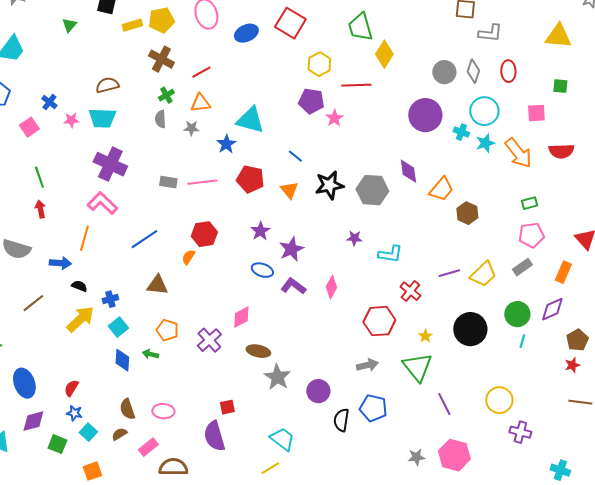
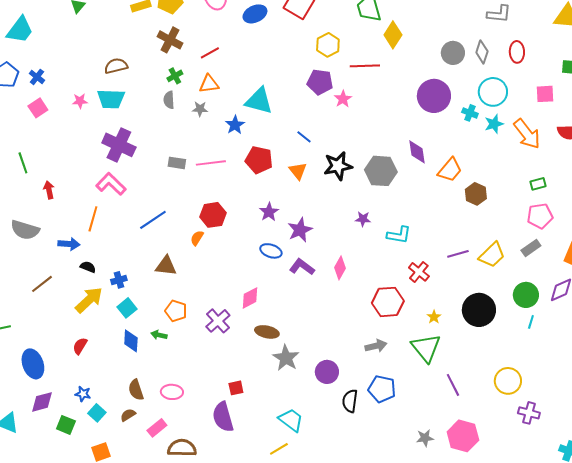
blue cross: (49, 102) -> (37, 77), moved
green line: (39, 177) -> (23, 163), moved
red semicircle: (71, 388) -> (80, 346), moved

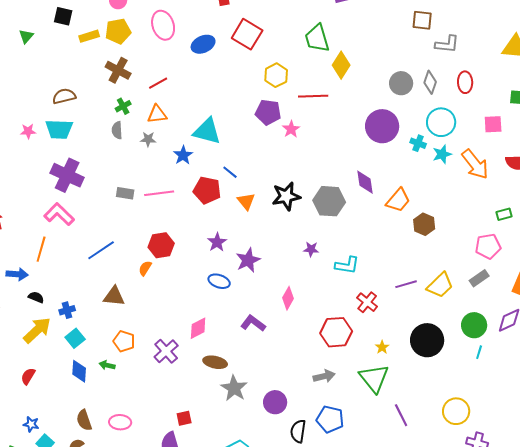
blue line: (304, 137) -> (230, 172), moved
green rectangle: (538, 184) -> (504, 214), moved
purple L-shape: (302, 267) -> (253, 323), moved

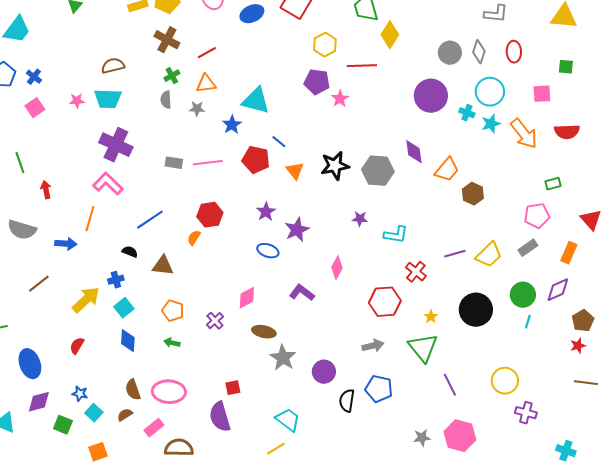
black semicircle: (36, 297) -> (130, 252), moved
purple cross: (166, 351) -> (215, 321), size x0.7
green arrow: (107, 365) -> (172, 343), moved
pink ellipse: (120, 422) -> (169, 392), size x1.5

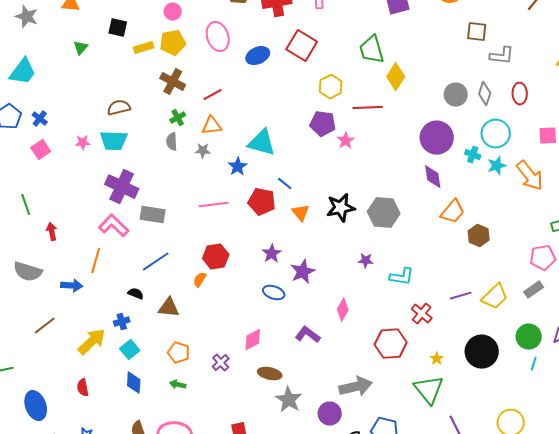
purple diamond: (414, 152) -> (433, 177), moved
gray rectangle: (174, 163) -> (153, 215), moved, size x1.4
red semicircle: (77, 346) -> (83, 388), turned -42
gray arrow: (373, 346) -> (356, 387), moved, size x1.5

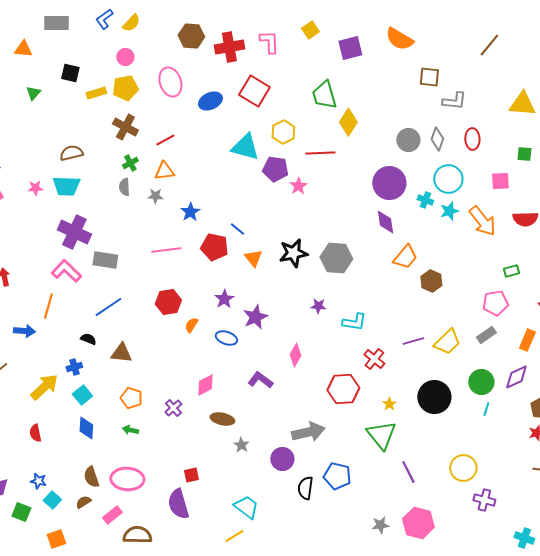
cyan triangle: (262, 143) -> (245, 147), moved
orange semicircle: (200, 280) -> (191, 325), moved
gray star: (289, 400) -> (241, 445), size x0.6

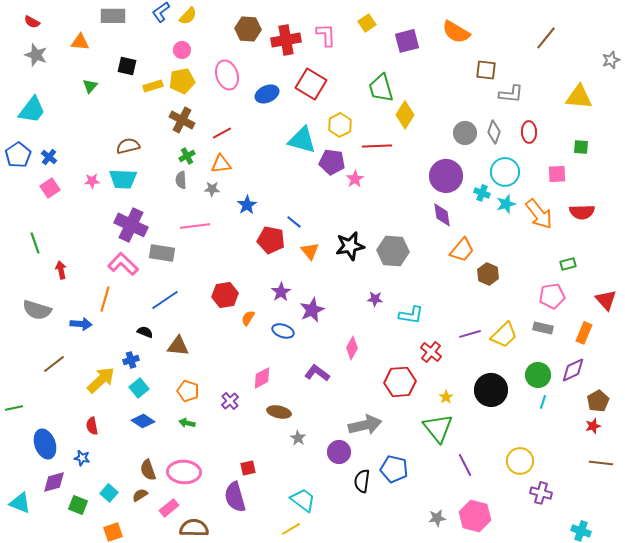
pink line: (166, 250) -> (195, 226), moved
gray rectangle: (486, 335) -> (543, 328), turned 48
blue diamond: (86, 428) -> (143, 421), turned -60
blue star: (38, 481) -> (82, 458), moved

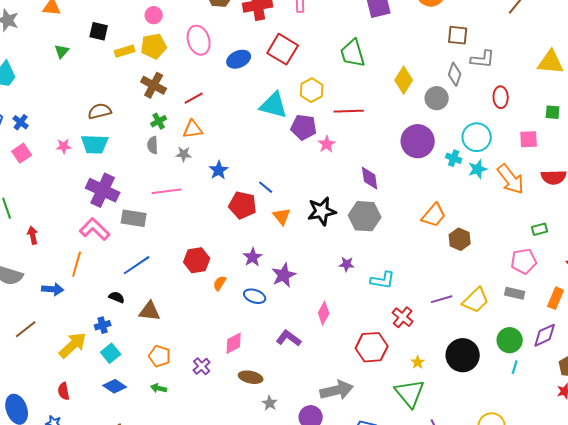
yellow diamond: (405, 115) -> (404, 80), moved
gray diamond: (494, 132) -> (455, 74), moved
purple diamond: (442, 215) -> (370, 178), moved

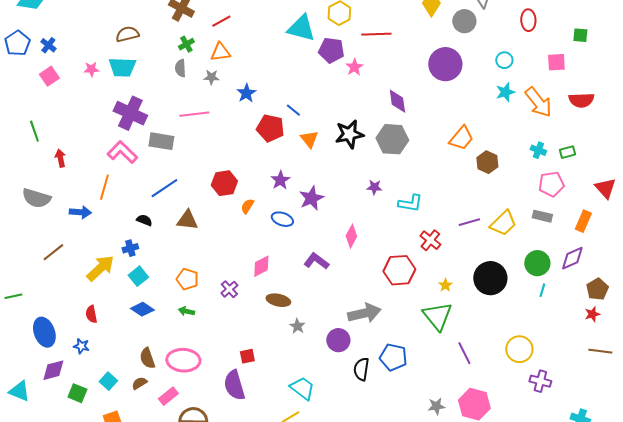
cyan circle: (477, 137) -> (504, 60), size x0.6
cyan cross: (454, 158) -> (538, 150), moved
brown triangle: (150, 311) -> (187, 220), moved

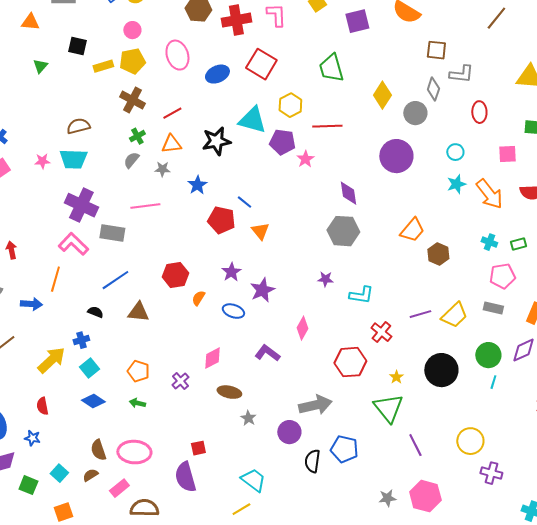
gray semicircle: (180, 68) -> (131, 160), turned 42
black star: (349, 134) -> (216, 141), moved

